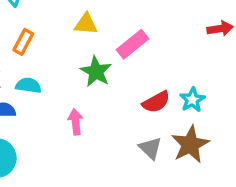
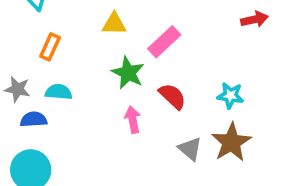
cyan star: (192, 100) -> (230, 96), turned -30
red semicircle: (156, 102) -> (172, 96), moved, turned -104
pink arrow: (75, 122) -> (133, 120), moved

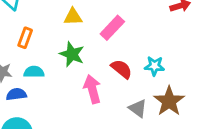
green star: (128, 73) -> (72, 54), moved
cyan star: (230, 96) -> (154, 66), moved
pink arrow: (133, 120) -> (92, 89), size x1.4

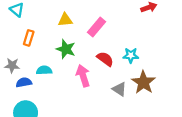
cyan semicircle: (34, 72) -> (44, 70), moved

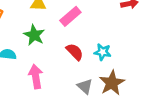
pink arrow: (83, 76) -> (36, 76), moved

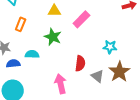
red semicircle: (75, 52) -> (80, 63), moved, turned 56
pink arrow: (36, 76) -> (61, 84), moved

